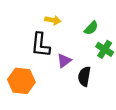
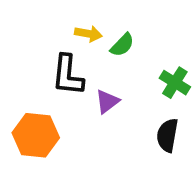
green semicircle: (91, 28) -> (122, 45), moved
black semicircle: (84, 76) -> (167, 135), moved

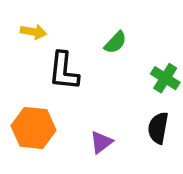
yellow arrow: (88, 34) -> (34, 32), moved
purple triangle: (107, 101) -> (101, 142), moved

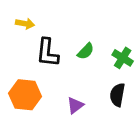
green semicircle: (115, 42) -> (86, 51), moved

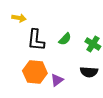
orange hexagon: (25, 95) -> (35, 72), moved
black semicircle: (117, 95) -> (89, 72), turned -96

